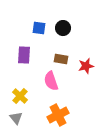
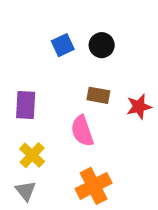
blue square: (39, 28) -> (63, 45), turned -32
purple rectangle: (24, 55) -> (26, 105), moved

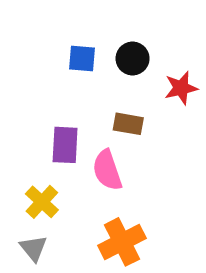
blue square: (63, 45) -> (82, 59), turned 30
purple rectangle: (26, 105) -> (65, 145), moved
red star: (139, 107) -> (181, 88), moved

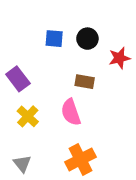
purple rectangle: (65, 145) -> (18, 79), moved, turned -40
yellow cross: (42, 202) -> (28, 116), moved

